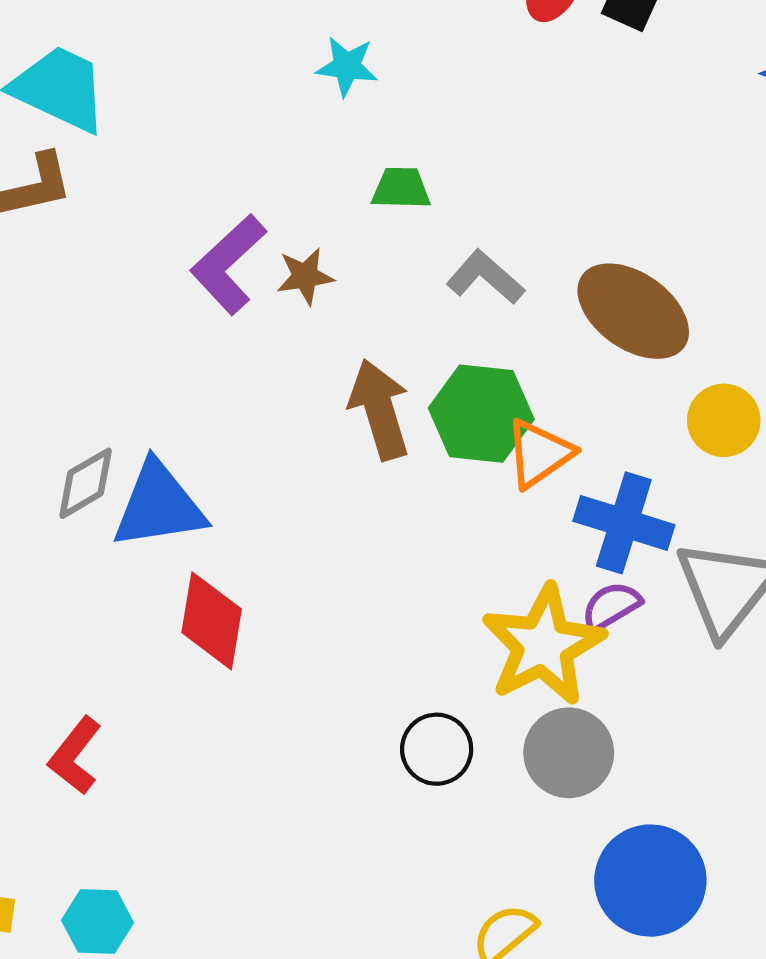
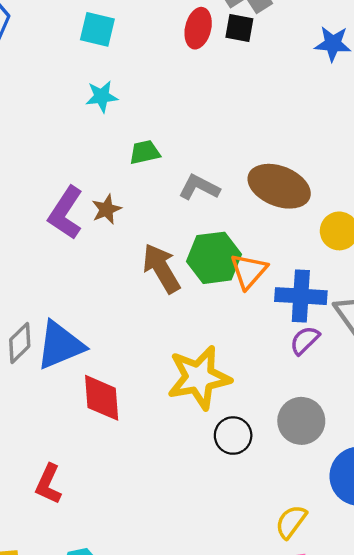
yellow star: (543, 645) -> (199, 378), moved, turned 30

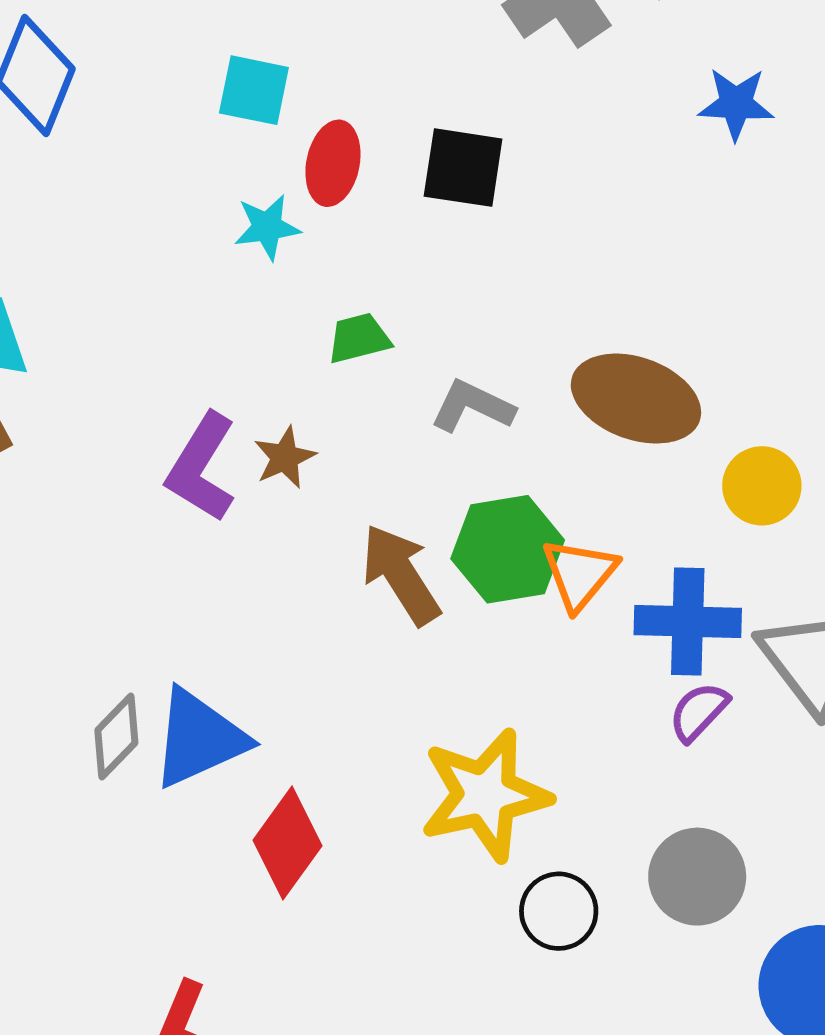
red ellipse: (198, 28) -> (333, 163), moved
black square: (239, 28) -> (463, 168), moved, size x1.4
red diamond: (102, 398) -> (287, 843), turned 42

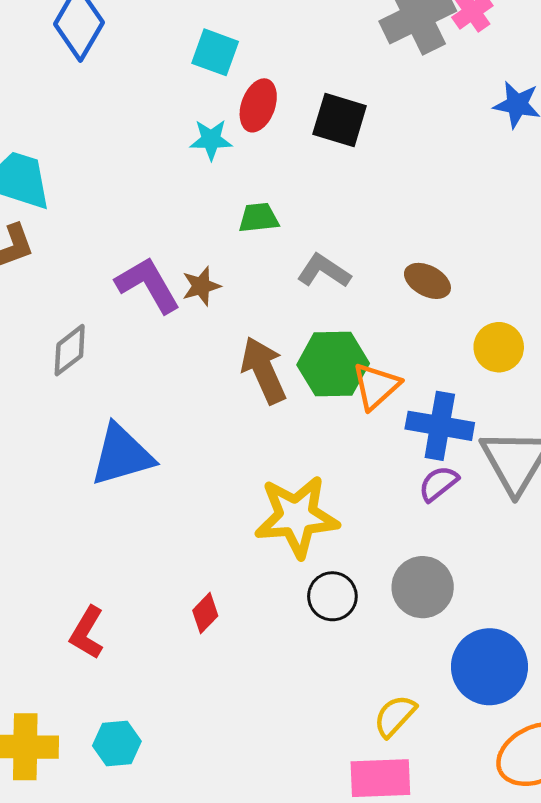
brown ellipse: (636, 399) -> (427, 281), size x0.6
purple L-shape: (201, 467) -> (148, 285), turned 110
gray diamond: (116, 736) -> (70, 350), moved
red diamond: (287, 843) -> (205, 613), moved, size x0.6

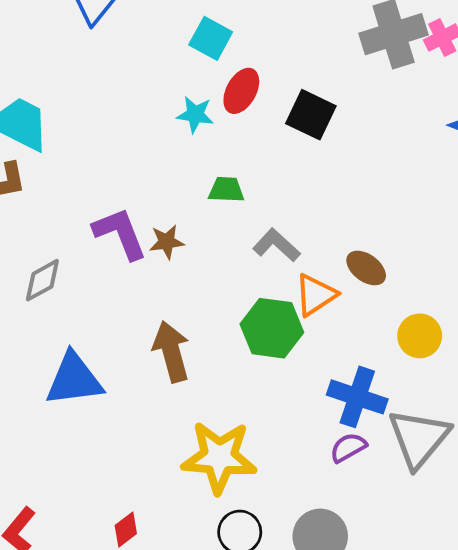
brown arrow: (264, 370) -> (171, 352), moved
orange triangle: (376, 386) -> (316, 295), moved

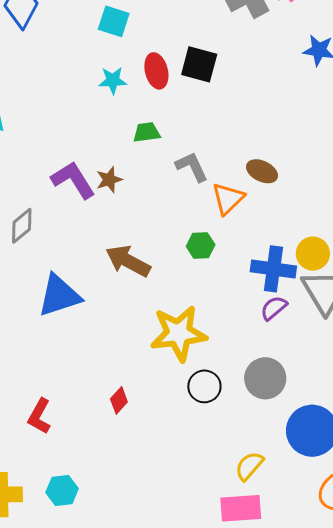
red ellipse: (241, 91) -> (156, 71), moved, turned -32
gray L-shape: (276, 245) -> (192, 167), turned 33
green hexagon: (272, 328) -> (201, 245), moved, size x0.6
yellow circle: (420, 336) -> (313, 254), moved
brown arrow: (171, 352) -> (128, 261), turned -36

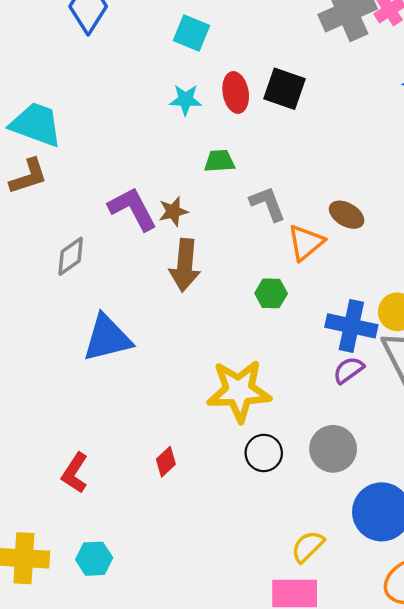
brown arrow: (128, 261) -> (185, 265), moved, turned -117

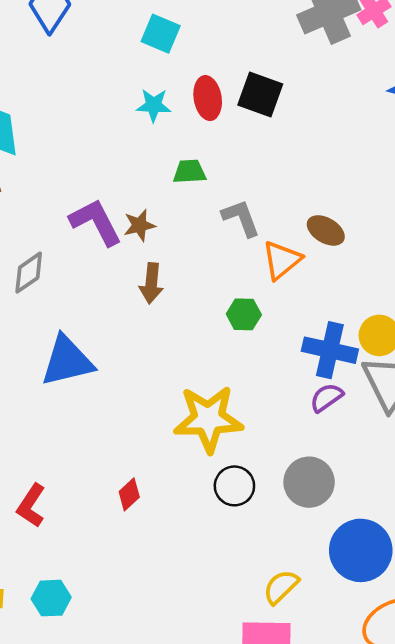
brown arrow: (185, 265) -> (151, 283), size x0.7

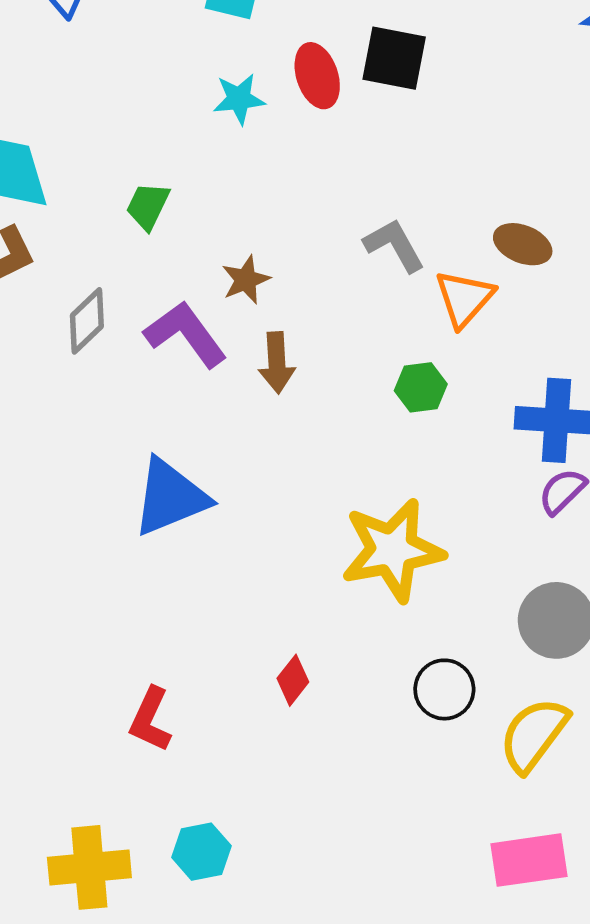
green trapezoid: (190, 172) -> (148, 206), moved, turned -52
purple L-shape: (96, 222) -> (186, 334), moved
gray diamond: (29, 273) -> (87, 321), moved
black circle: (234, 486) -> (444, 689), moved
yellow semicircle: (281, 587) -> (534, 735), moved, size x1.4

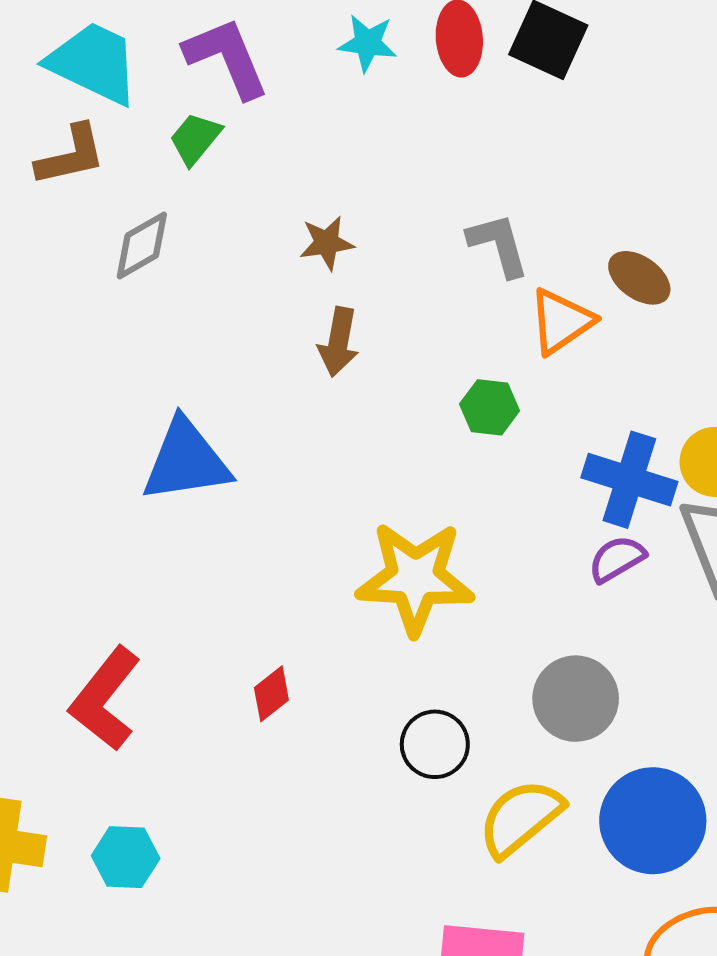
green trapezoid: (148, 206) -> (195, 139), moved
purple L-shape: (186, 334) -> (227, 58), moved
red L-shape: (150, 720) -> (105, 699), size x1.4

